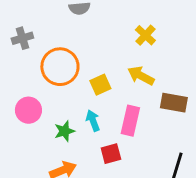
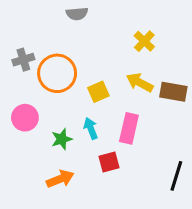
gray cross: (22, 38) -> (23, 60), moved
brown rectangle: (174, 103) -> (173, 92), moved

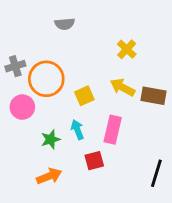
pink circle: (25, 118) -> (22, 107), moved

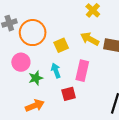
pink circle: (22, 107) -> (21, 62), moved

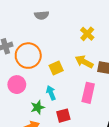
pink rectangle: (82, 71) -> (88, 93), moved
green star: (36, 78) -> (38, 107), moved

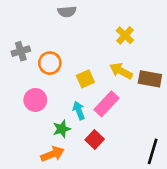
orange circle: (28, 56) -> (50, 63), size x0.7
pink rectangle: (88, 93) -> (106, 104), moved, turned 30
red square: (63, 116) -> (95, 139), turned -32

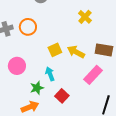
orange circle: (50, 63) -> (28, 27), moved
yellow arrow: (121, 71) -> (76, 52), moved
pink rectangle: (106, 104) -> (93, 75), moved

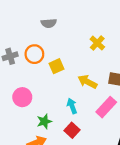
yellow square: (55, 50) -> (57, 66), moved
cyan arrow: (50, 74) -> (72, 106), moved

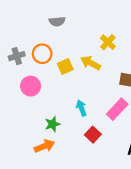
yellow arrow: (87, 82) -> (91, 63), moved
pink circle: (22, 97) -> (31, 86), moved
red square: (72, 130) -> (93, 135), moved

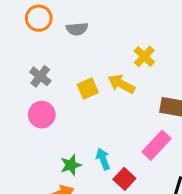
orange circle: (42, 54) -> (39, 18), moved
gray cross: (17, 56) -> (40, 76), moved, turned -35
cyan arrow: (81, 108) -> (103, 159), moved

